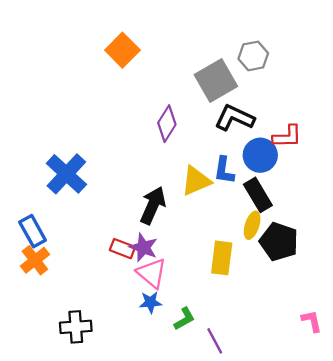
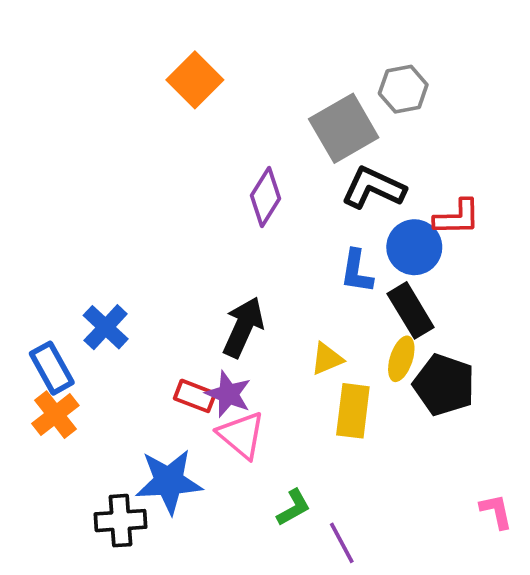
blue cross: (66, 174) -> (106, 327), moved, size x0.7
yellow triangle: (196, 181) -> (327, 359), moved, size x0.7
blue star: (150, 302) -> (169, 482), moved, size x1.8

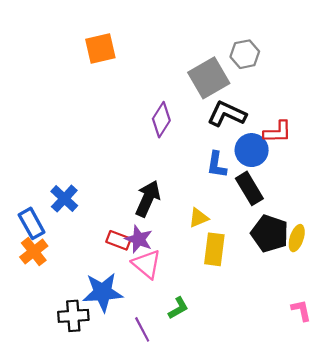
orange square: (195, 80) -> (100, 49), moved, turned 32
yellow ellipse: (401, 359) -> (297, 238), moved
purple line: (342, 543) -> (142, 329), moved

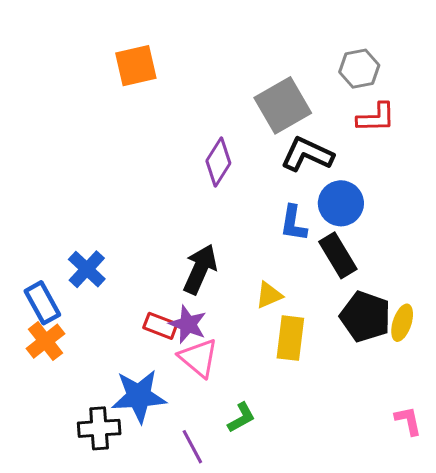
gray hexagon: (245, 54) -> (359, 69), moved
red L-shape: (278, 132) -> (376, 118), moved

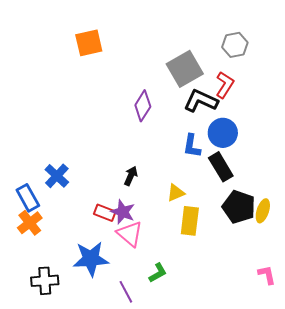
red L-shape: (376, 118) -> (225, 85), moved, turned -56
black arrow: (200, 269) -> (131, 176), size x0.6
black cross: (99, 428) -> (45, 281), moved

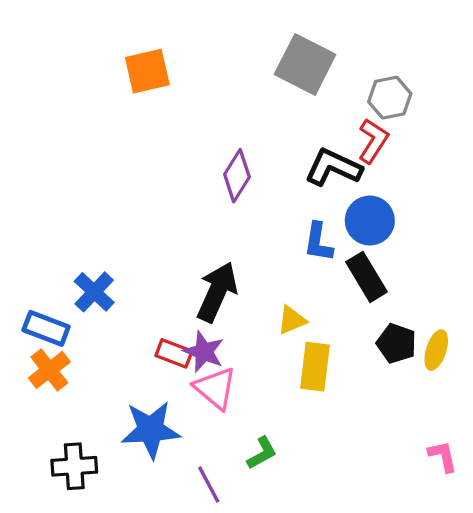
gray hexagon: (235, 45) -> (390, 98), moved
gray square: (185, 69) -> (305, 64), moved, turned -33
black arrow: (131, 176) -> (217, 292), size x1.8
blue rectangle: (28, 198) -> (46, 328), turned -40
black pentagon: (239, 207) -> (396, 343), size x0.7

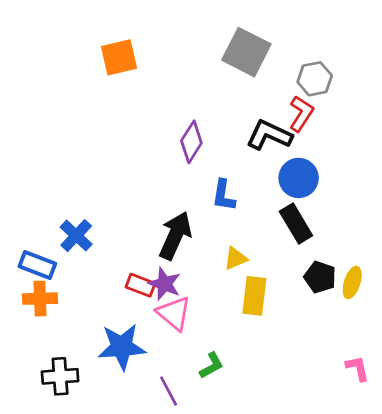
blue L-shape: (318, 242) -> (224, 195), moved
orange cross: (49, 370) -> (40, 299), turned 36

